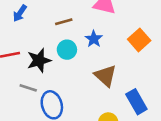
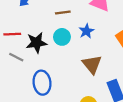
gray line: (28, 88) -> (16, 57), moved

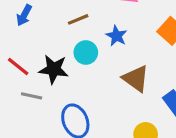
red line: (12, 34) -> (18, 66), turned 56
black star: (36, 43) -> (54, 69), turned 30

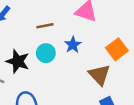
brown triangle: (136, 79) -> (99, 75), moved

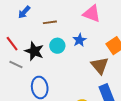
brown line: (45, 26) -> (50, 22), moved

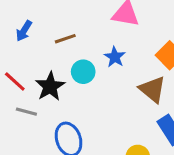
black star: (34, 51) -> (50, 86), turned 30

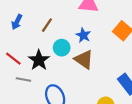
brown line: (65, 39) -> (47, 25), turned -32
brown triangle: (152, 89) -> (84, 59), moved

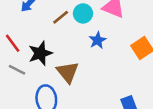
cyan circle: (62, 48) -> (83, 13), moved
brown triangle: (84, 59) -> (68, 72), moved

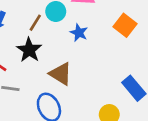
black star: (40, 53) -> (29, 50), moved

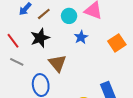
brown line: (35, 23) -> (44, 14), moved

